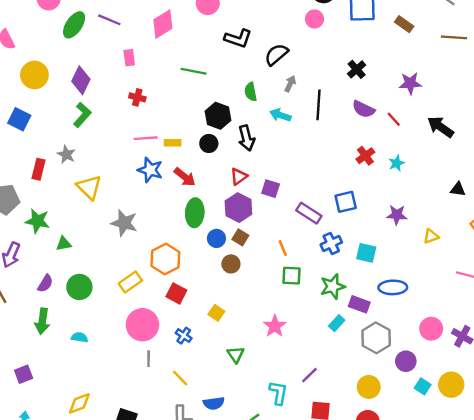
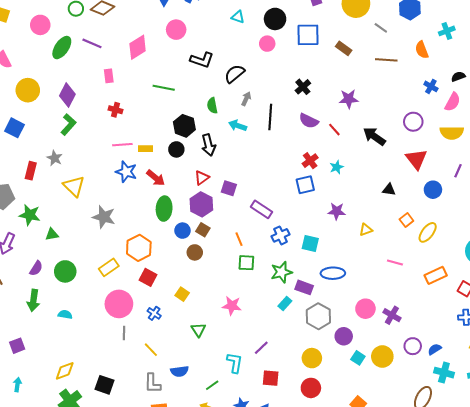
blue square: (346, 202) -> (305, 185), moved
pink star: (275, 326) -> (232, 306), turned -30

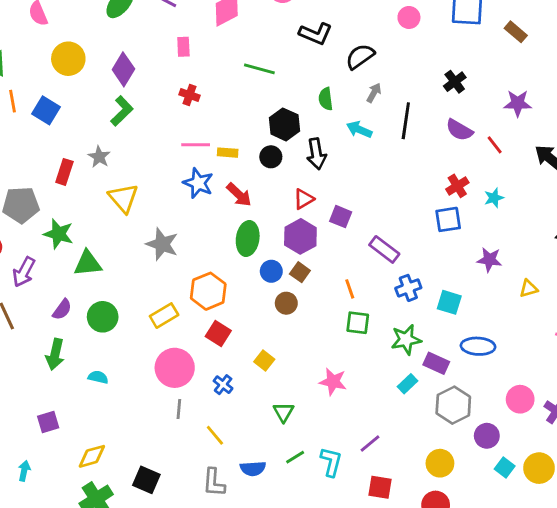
green triangle: (52, 234) -> (88, 263), size x1.5
purple square: (17, 346) -> (48, 422), moved
green line: (212, 385) -> (295, 457), moved

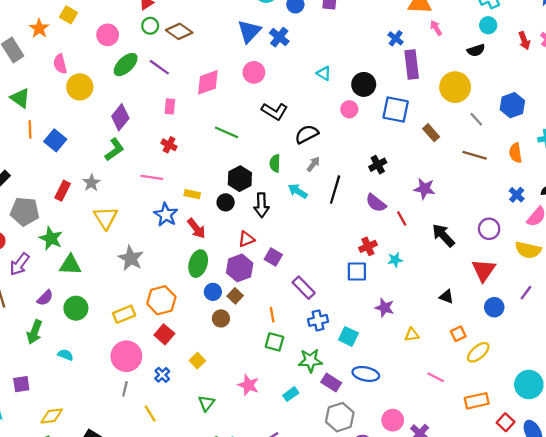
yellow circle: (68, 59) -> (80, 87), moved
pink line: (196, 145) -> (152, 177), moved
cyan rectangle: (408, 384) -> (291, 394), moved

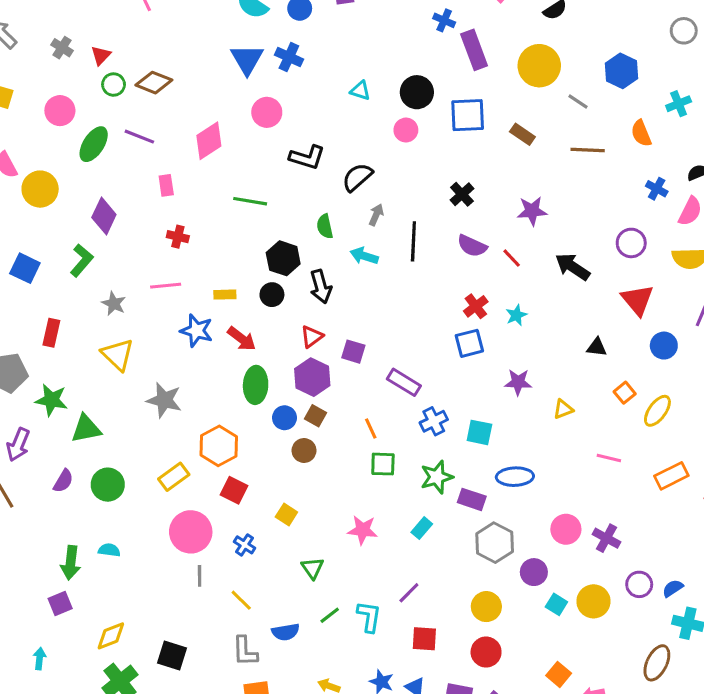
green L-shape: (114, 150) -> (82, 260), moved
gray star: (91, 183) -> (114, 304), moved
green arrow: (34, 332) -> (71, 563), moved

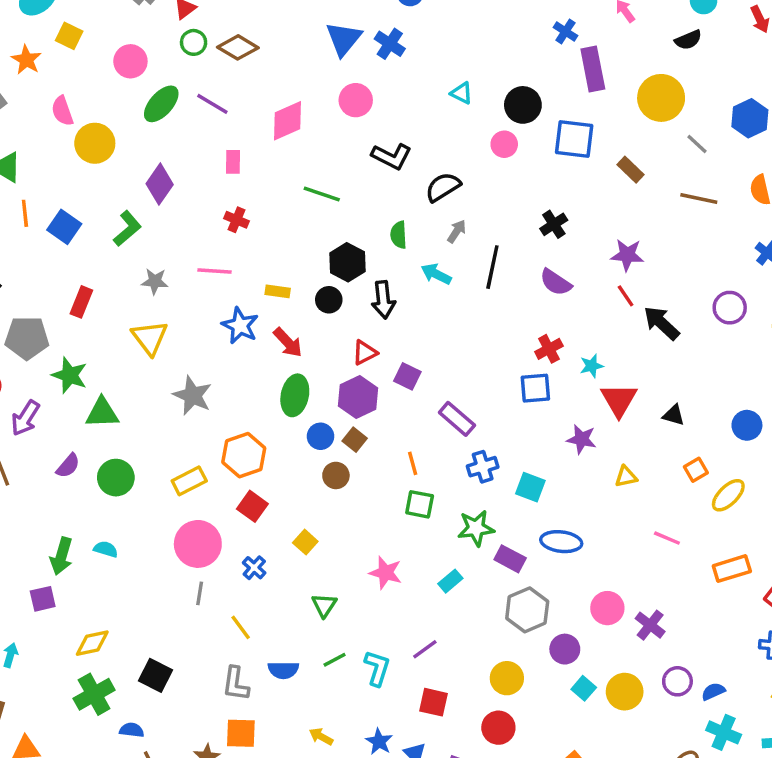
red line: (512, 258) -> (626, 296), moved
red triangle: (637, 300) -> (619, 400), moved
gray star: (114, 304) -> (155, 281), turned -30

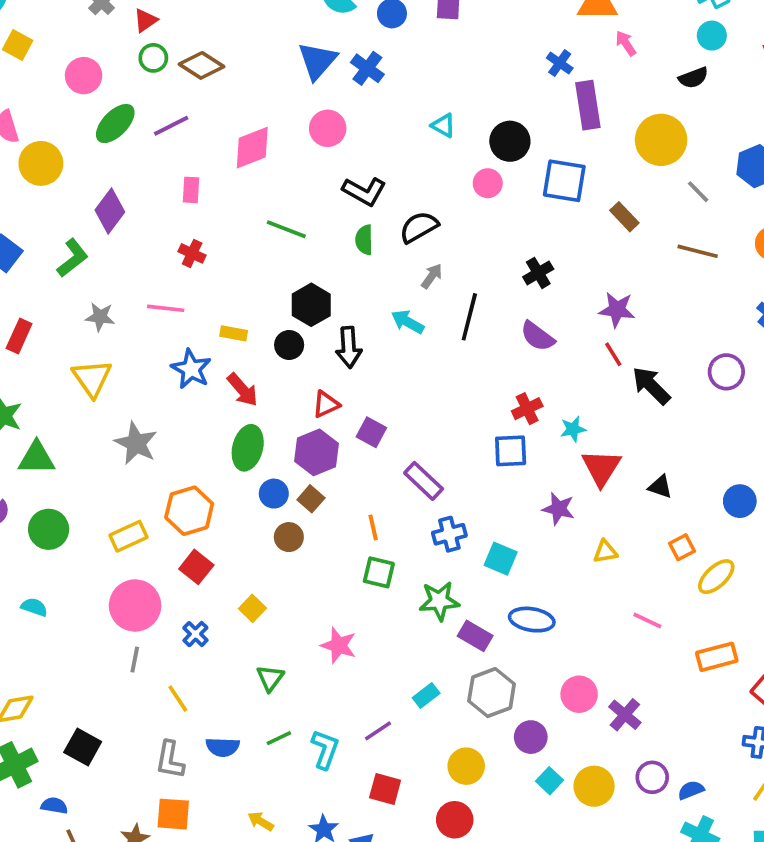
purple line: (212, 104) -> (171, 126), turned -60
green semicircle: (399, 235) -> (364, 240), moved
cyan rectangle: (450, 581) -> (426, 696), moved

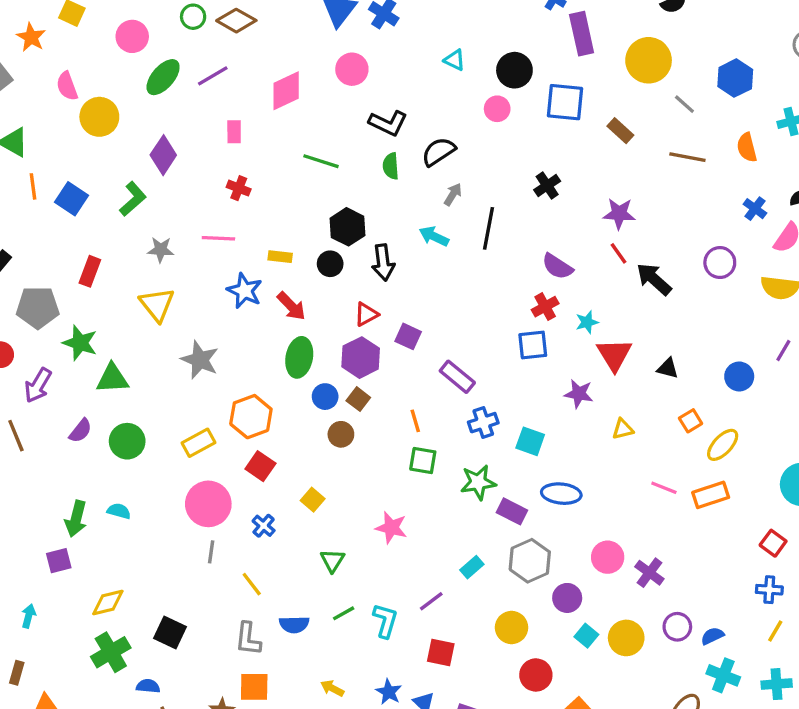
purple semicircle: (538, 336) -> (557, 266), moved
orange rectangle: (717, 657) -> (711, 495), moved
red circle: (455, 820) -> (536, 675), moved

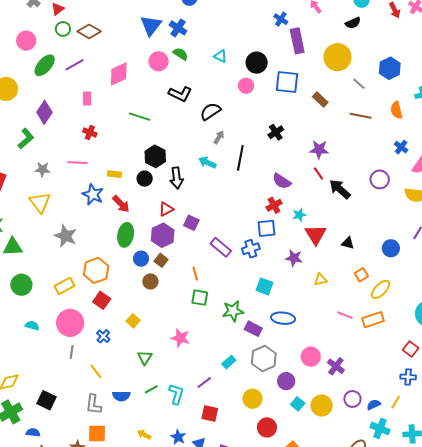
green semicircle: (391, 166) -> (180, 54), moved, turned 126
blue cross: (483, 423) -> (251, 249), moved
cyan semicircle: (119, 511) -> (32, 326), moved
yellow line: (775, 631) -> (396, 402), moved

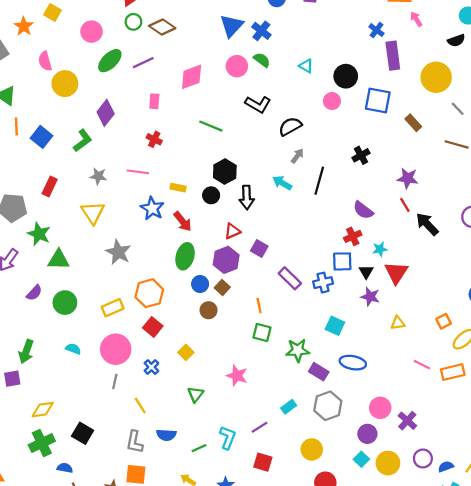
black triangle: (348, 243) -> (366, 272), moved, turned 40
purple circle: (286, 381) -> (367, 434), moved
green line: (151, 389) -> (199, 448), moved

